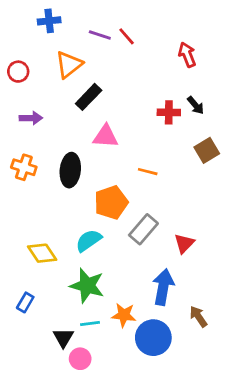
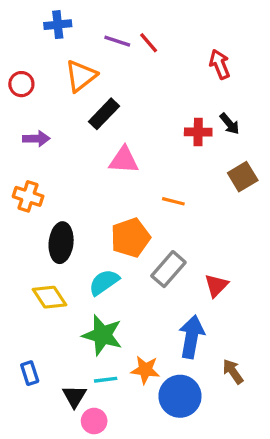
black ellipse: (70, 170) -> (61, 243), moved
blue rectangle: (25, 302) -> (30, 373), moved, turned -48

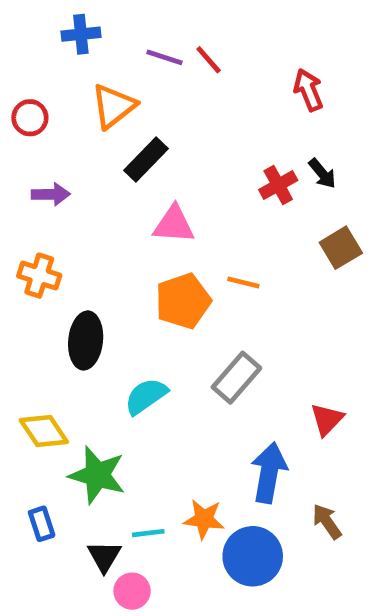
red cross: (198, 132) -> (278, 185), turned -30
orange pentagon: (130, 238) -> (183, 301), moved
red triangle: (216, 286) -> (327, 419), moved
yellow diamond: (49, 297) -> (44, 431), moved
green star: (102, 335) -> (97, 475), moved

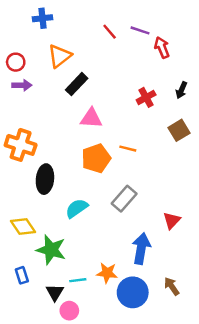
purple line: (165, 57) -> (140, 30), moved
black arrow: (322, 173) -> (181, 90), moved, turned 63
purple arrow: (51, 194) -> (22, 85), moved
orange cross: (39, 276) -> (21, 145), size x1.4
brown arrow: (327, 521) -> (172, 286), moved

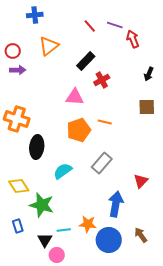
black rectangle: (77, 84) -> (86, 61), moved
red cross: (146, 97) -> (102, 80), moved
brown square: (179, 130) -> (147, 107), turned 30

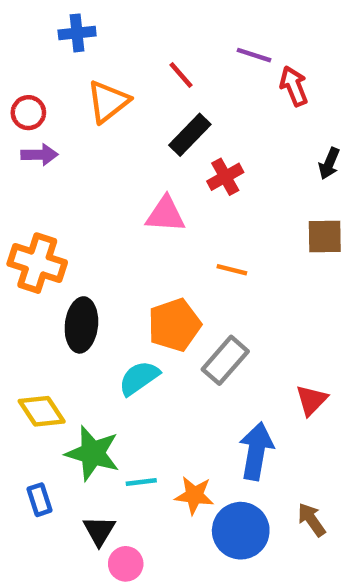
red line: (90, 26) -> (181, 75), moved
orange pentagon: (79, 130) -> (174, 325), moved
cyan line: (64, 230) -> (141, 482), moved

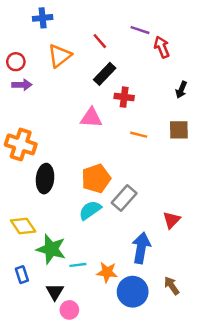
red cross: (225, 177) -> (124, 97), turned 36
orange line: (232, 270) -> (139, 135), moved
cyan semicircle: (139, 378) -> (90, 210), moved

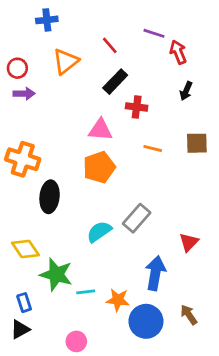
black arrow: (181, 90) -> (186, 91), moved
orange pentagon: (96, 179) -> (99, 167), moved
black triangle: (55, 292) -> (20, 329), moved, turned 30

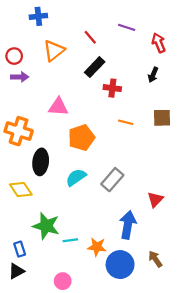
red arrow: (178, 52) -> (159, 43), moved
pink triangle: (100, 130) -> (58, 107), moved
cyan semicircle: (99, 232) -> (76, 177), moved
yellow diamond: (25, 249) -> (21, 190), moved

